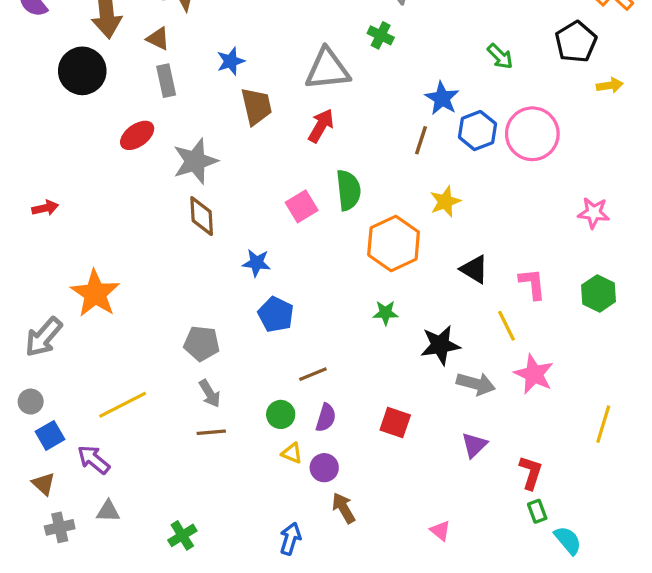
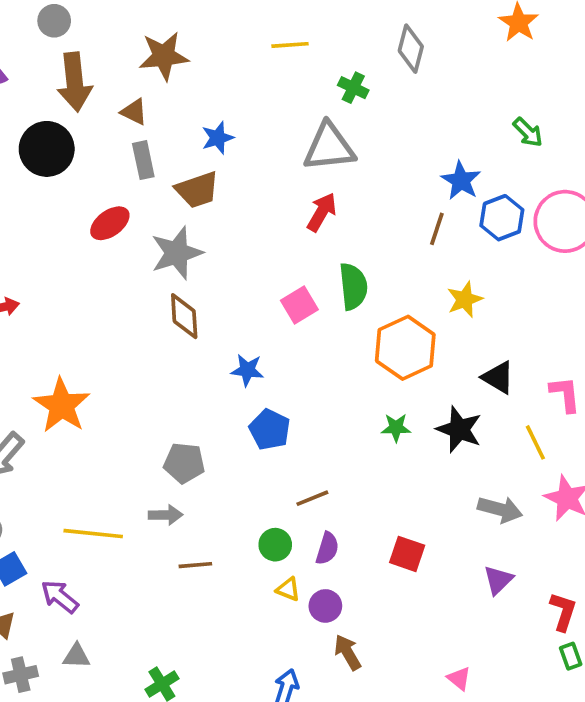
green cross: (381, 35) -> (353, 88), moved
brown trapezoid: (256, 106) -> (197, 190), moved, turned 84
black star: (440, 345) -> (459, 429), moved, turned 30
gray arrow: (210, 393) -> (166, 515), moved, turned -60
yellow line: (123, 405) -> (93, 534), turned 33

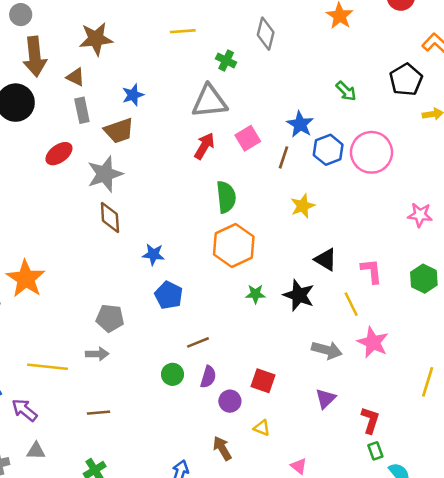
pink square: (299, 305) -> (248, 138), moved
orange hexagon: (405, 348) -> (234, 245), moved
brown line: (195, 565) -> (99, 413), moved
yellow triangle: (288, 589) -> (262, 428), moved
purple circle: (325, 606) -> (230, 401), moved

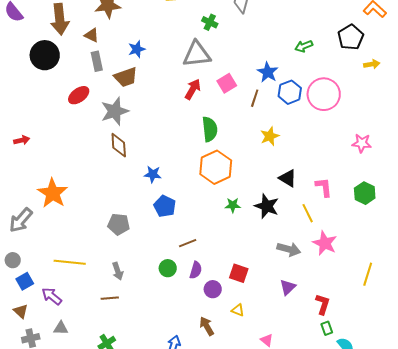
green arrow: (346, 91) -> (304, 46), turned 114
gray arrow: (97, 354) -> (118, 271), moved, turned 72

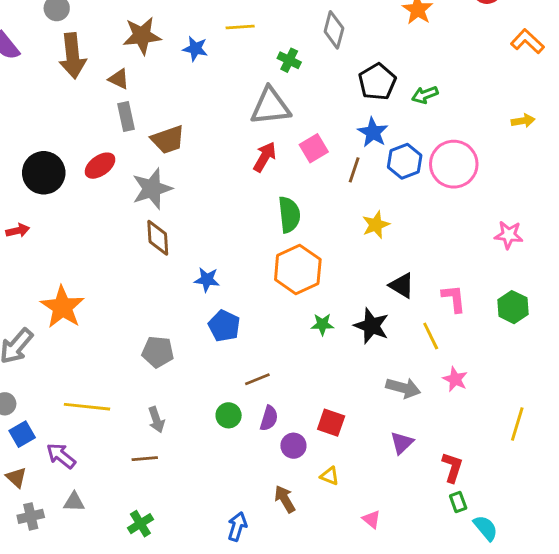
black pentagon: (351, 37) -> (377, 82), moved
blue star: (137, 49) -> (195, 49), moved, turned 30
black circle: (45, 55) -> (44, 173), moved
pink star: (325, 243) -> (455, 379), size x0.7

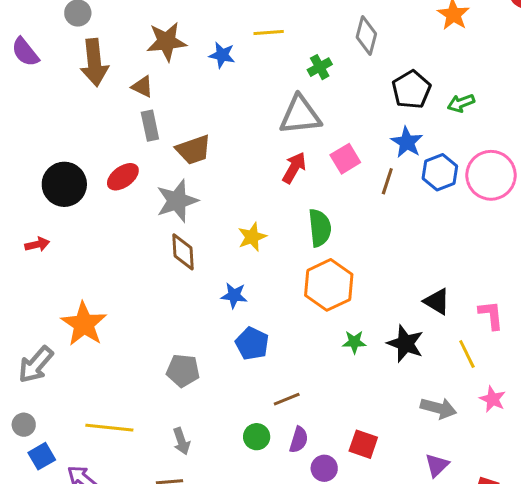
green cross: (289, 60) -> (320, 67), turned 35
yellow star: (376, 225) -> (252, 237), moved

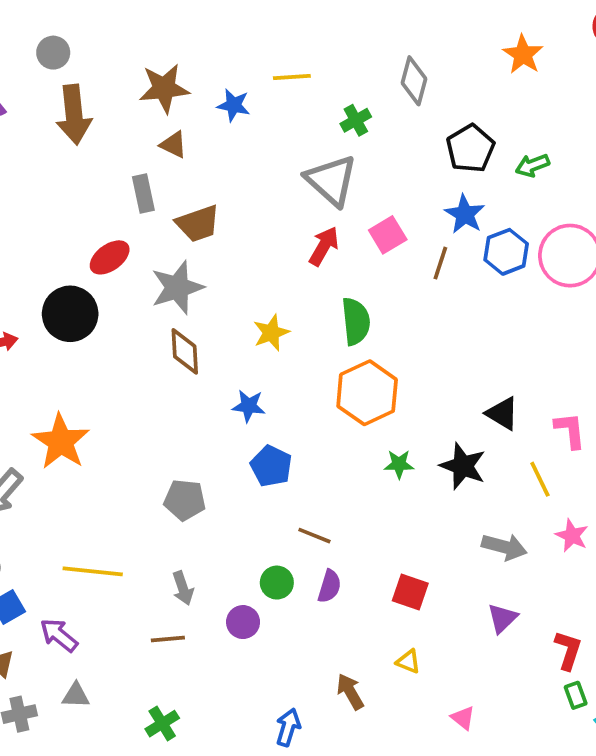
brown triangle: (142, 87) -> (173, 145), moved
gray triangle: (300, 115) -> (331, 180), turned 48
black circle: (64, 184) -> (70, 314), moved
brown line: (287, 399) -> (314, 536), turned 44
purple circle: (324, 468) -> (243, 622), moved

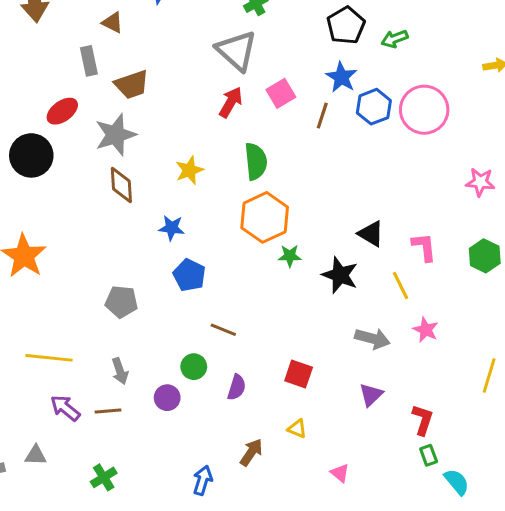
green star: (399, 464) -> (290, 256), moved
purple semicircle: (329, 586) -> (237, 387), moved
purple arrow: (59, 635) -> (65, 408), moved
brown arrow: (350, 692) -> (251, 452), turned 64

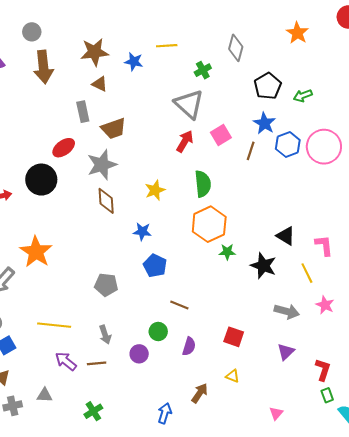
pink triangle: (340, 473) -> (276, 413), moved, turned 32

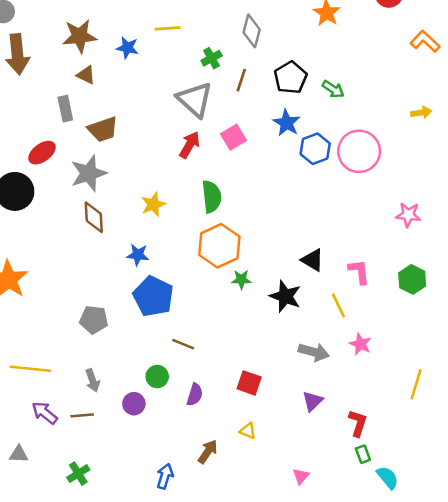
green arrow: (303, 96) -> (333, 89), turned -126
brown line: (251, 151) -> (241, 80), moved
blue pentagon: (155, 266) -> (153, 296), size x1.4

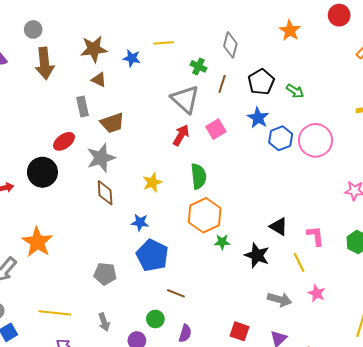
green cross: (212, 58) -> (198, 66), turned -35
red square: (249, 383) -> (240, 331), moved

